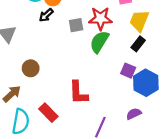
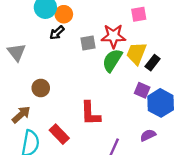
yellow trapezoid: (139, 21) -> (136, 53), moved

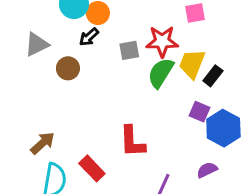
gray triangle: (17, 52) -> (37, 44), moved, turned 42
brown circle: (41, 88) -> (68, 68), moved

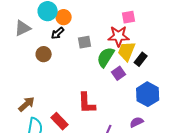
red star: (162, 41) -> (119, 36), moved
gray triangle: (37, 44) -> (23, 28), moved
purple square: (200, 112) -> (119, 73), moved, turned 32

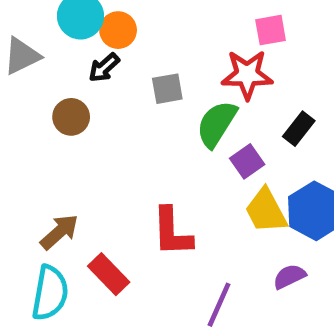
yellow trapezoid: (127, 51) -> (266, 211), moved, turned -50
brown arrow: (27, 104) -> (59, 232), moved

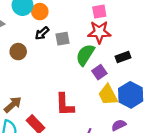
pink square: (271, 30) -> (99, 12), moved
black arrow: (104, 68) -> (42, 33), moved
black rectangle: (299, 129) -> (123, 57), turned 32

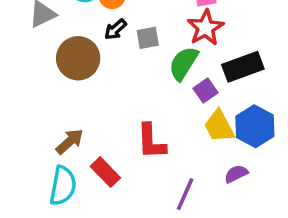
red star: (99, 32) -> (206, 28), turned -30
brown circle: (18, 52) -> (78, 58), size x1.6
black rectangle: (123, 57) -> (243, 67), size x1.6

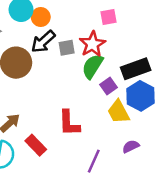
red star: (206, 28) -> (92, 44), moved
black arrow: (115, 29) -> (43, 42), size x1.5
blue hexagon: (255, 126) -> (141, 96), moved

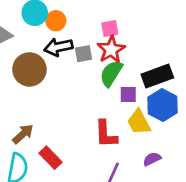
pink square: (108, 17) -> (110, 29), moved
black arrow: (43, 42) -> (58, 47), turned 30
purple square: (108, 86) -> (128, 94), turned 35
red L-shape: (69, 123) -> (106, 134), moved

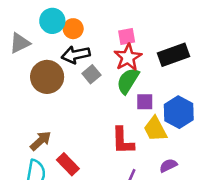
gray square: (83, 54) -> (91, 74), moved, turned -30
black rectangle: (157, 76) -> (174, 55), moved

